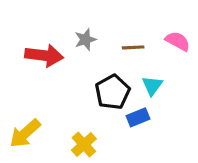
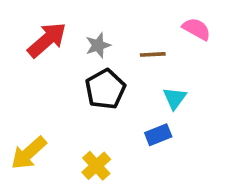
pink semicircle: (178, 41) -> (196, 29), moved
red arrow: (44, 55) -> (47, 40), moved, turned -48
black pentagon: (113, 92) -> (105, 89), moved

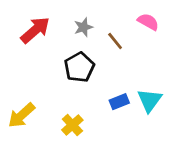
gray star: (98, 45) -> (83, 27), moved
brown line: (153, 54) -> (115, 41), turned 54
cyan triangle: (175, 98) -> (150, 100), moved, size x1.4

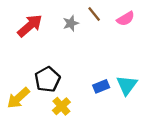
pink semicircle: (148, 22) -> (126, 19), turned 120
brown line: (115, 41) -> (94, 14), moved
black pentagon: (79, 67) -> (47, 79), moved

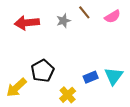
red arrow: (30, 26) -> (27, 23), turned -145
yellow cross: (61, 106) -> (68, 95), moved

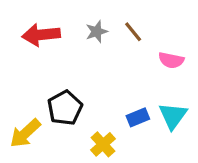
brown line: (84, 12) -> (133, 32), moved
pink semicircle: (113, 17) -> (171, 60), moved, turned 42

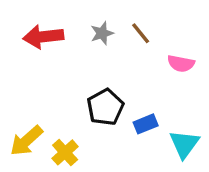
black pentagon: (65, 108) -> (105, 107), moved
cyan triangle: (173, 116) -> (184, 144), moved
yellow cross: (103, 144) -> (65, 152), moved

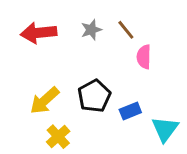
pink semicircle: (181, 64) -> (144, 57), moved, turned 80
yellow arrow: (26, 141) -> (45, 100), moved

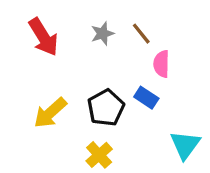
red arrow: (39, 33) -> (43, 37), turned -116
blue rectangle: (130, 111) -> (146, 98), moved, turned 55
yellow cross: (58, 137) -> (99, 155), moved

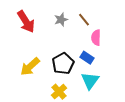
cyan triangle: (185, 145) -> (90, 81), moved

